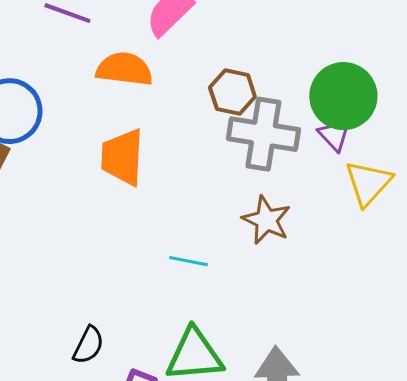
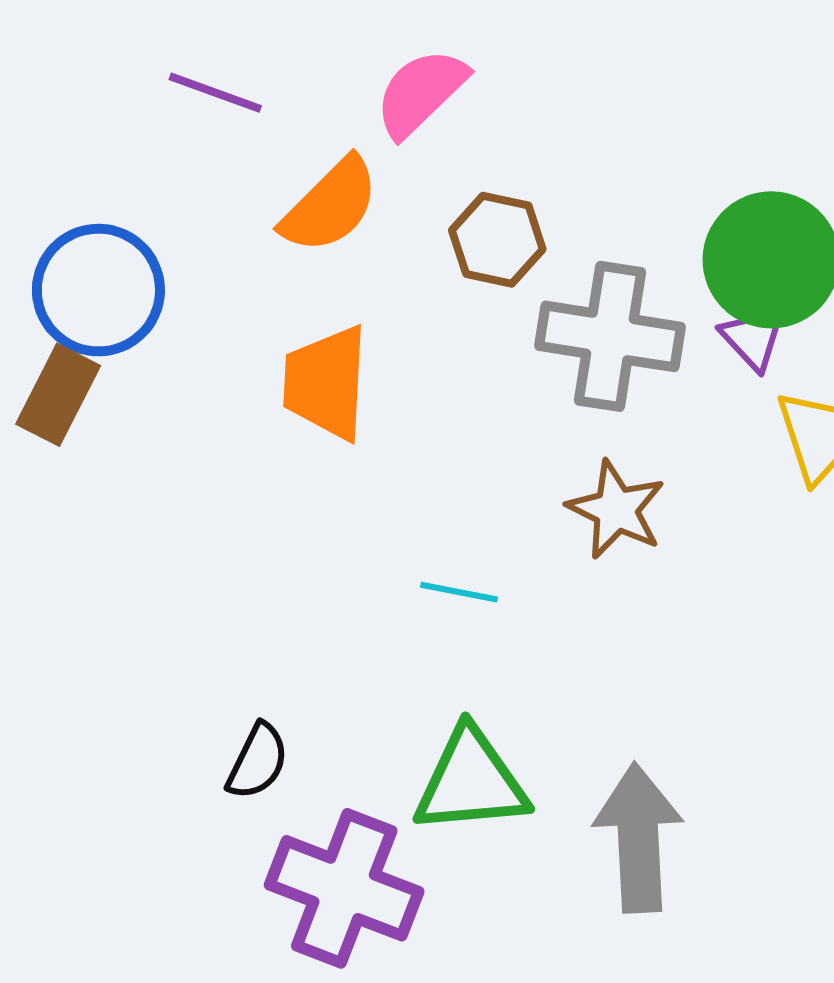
orange semicircle: (124, 69) -> (330, 205), turned 128
brown hexagon: (232, 92) -> (497, 240), moved

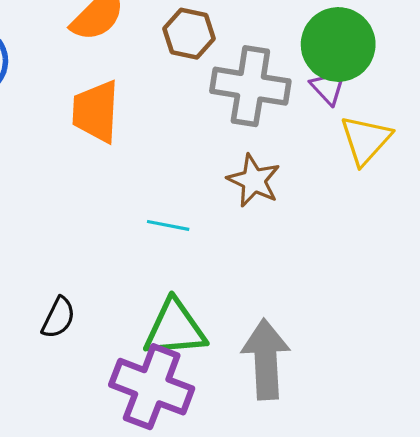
purple cross: (344, 888) -> (152, 387), moved

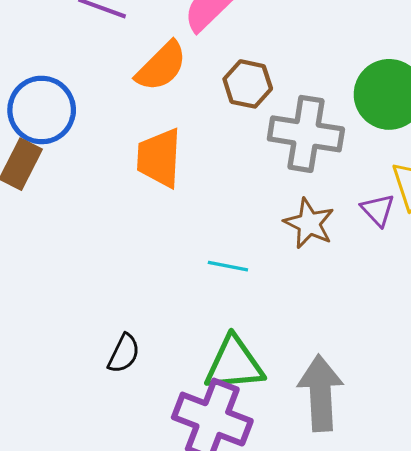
purple triangle: (328, 87) -> (378, 210), moved

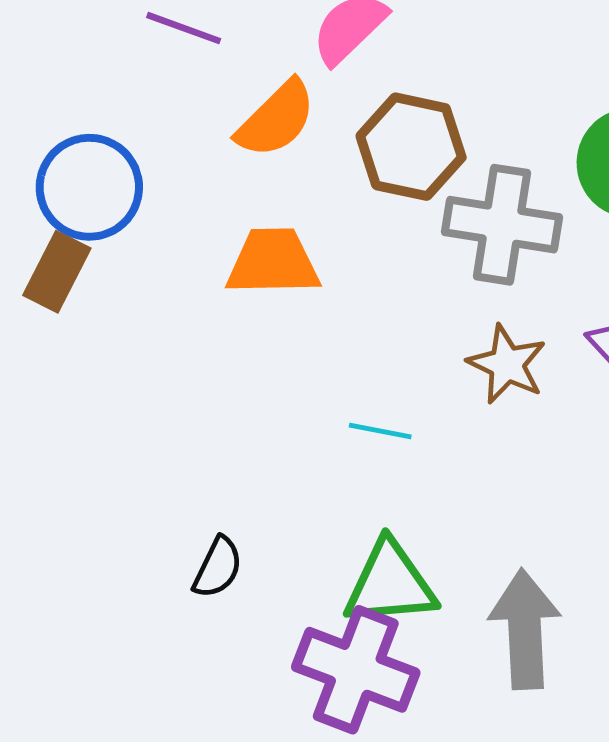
brown hexagon: (248, 84) -> (411, 147), size x1.4
orange trapezoid: (159, 158) -> (273, 262), turned 86

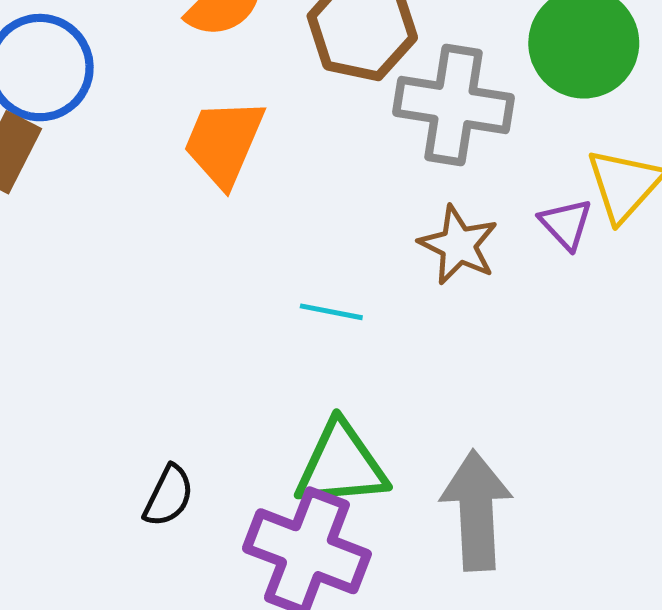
orange trapezoid: (273, 262) -> (224, 142), turned -66
black semicircle: (218, 567) -> (169, 496), moved

